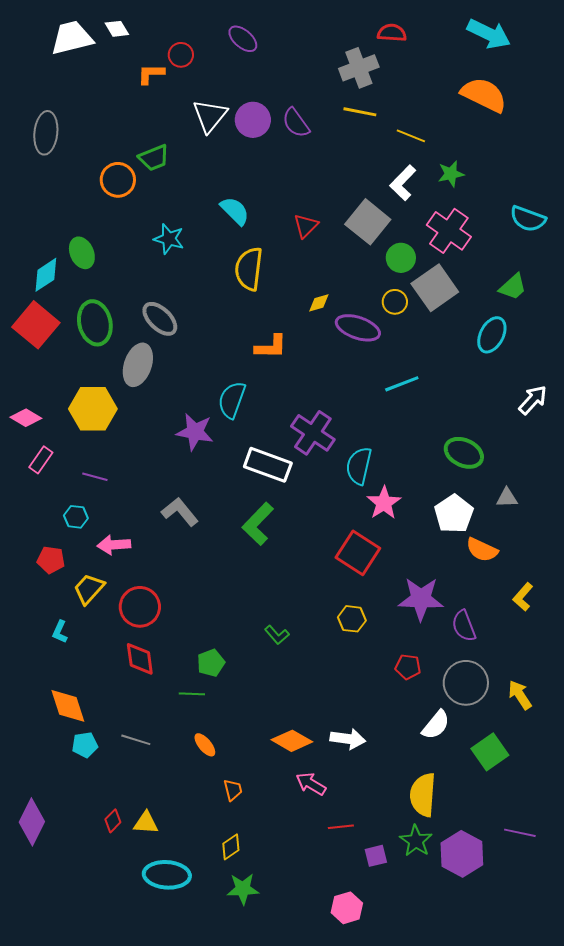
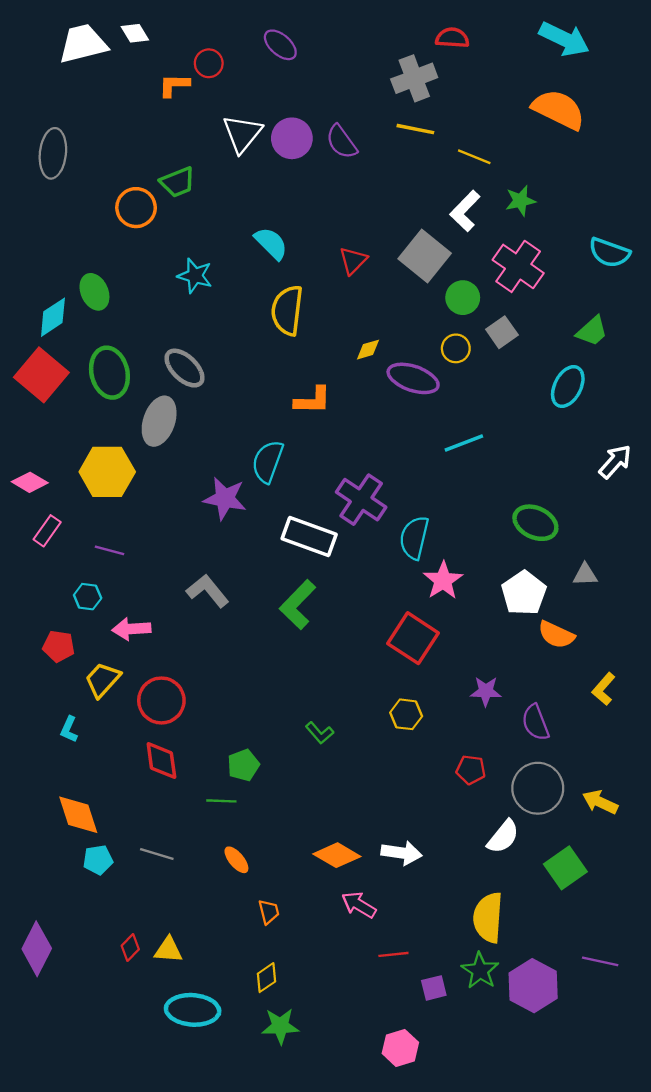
gray square: (435, 288) -> (502, 332), size x0.6
purple star: (421, 599) -> (486, 691), size x0.6
yellow arrow: (520, 695) -> (600, 802), turned -32

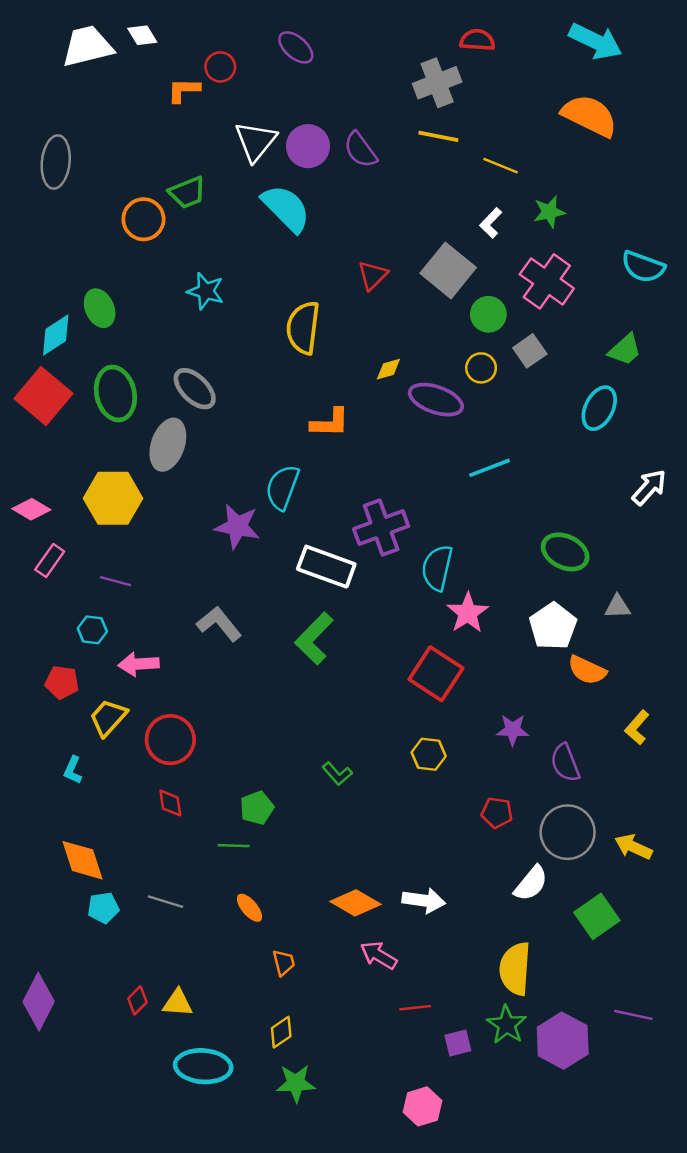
white L-shape: (465, 211) -> (491, 223), size x0.7
cyan semicircle: (271, 243) -> (286, 208), moved, size x1.4
purple cross: (361, 500) -> (381, 528), turned 36
red diamond: (161, 761) -> (170, 803), size x0.7

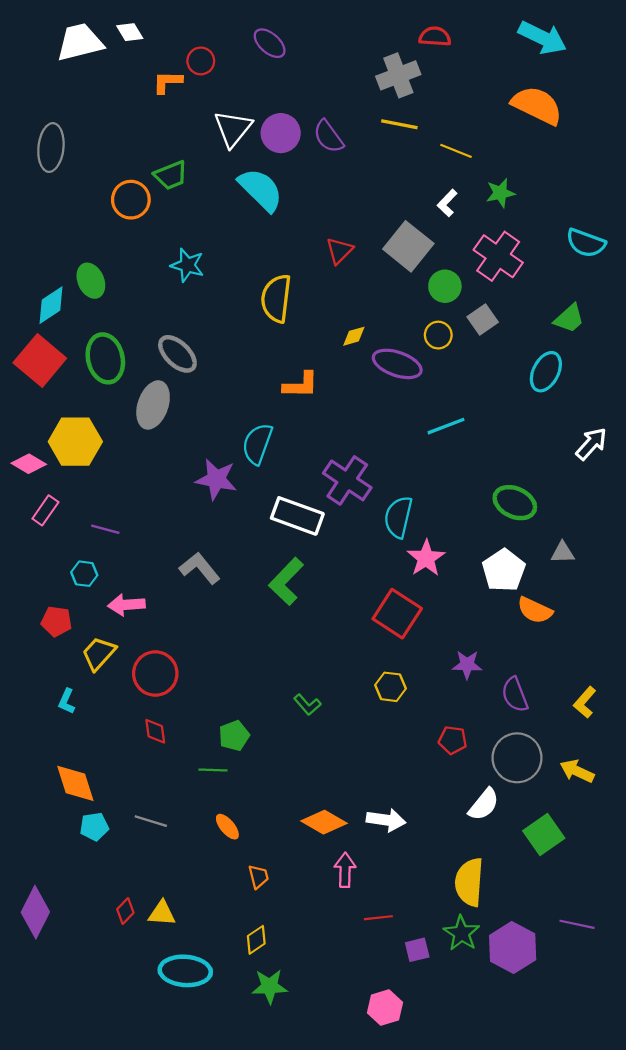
yellow hexagon: (113, 498) -> (75, 442), moved
purple cross: (381, 528) -> (347, 480), turned -36
yellow L-shape: (637, 727) -> (585, 702), moved
pink arrow: (379, 955) -> (345, 870), turned 60

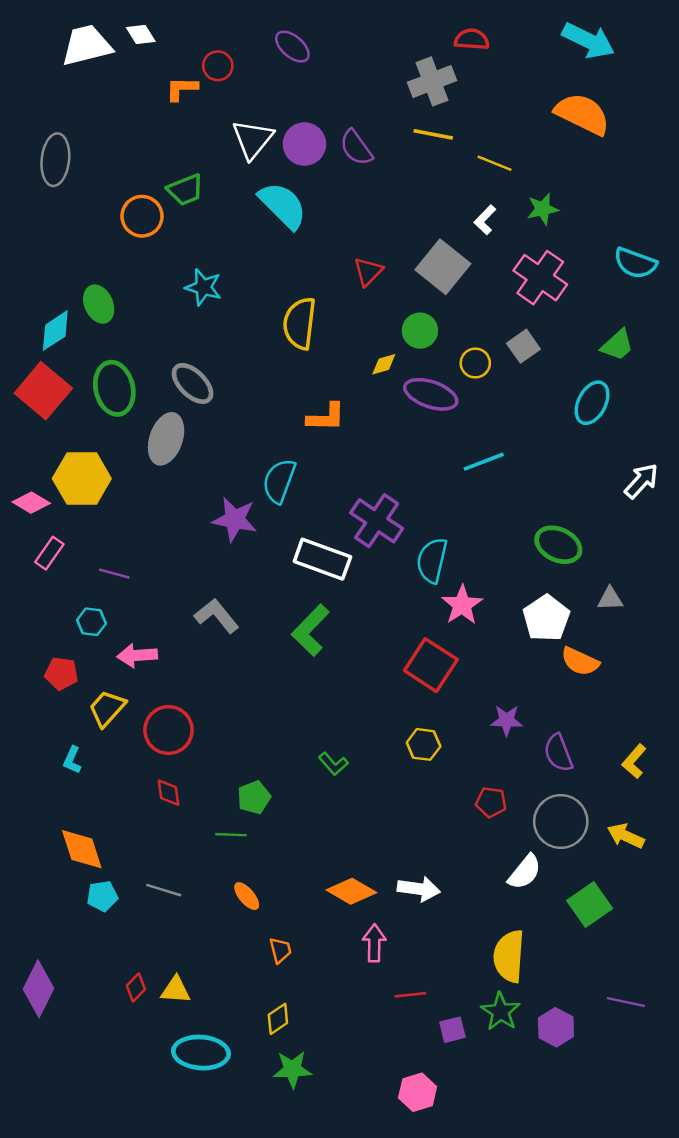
green circle: (445, 286) -> (420, 331), moved
purple hexagon: (513, 948) -> (556, 1027), size x0.7

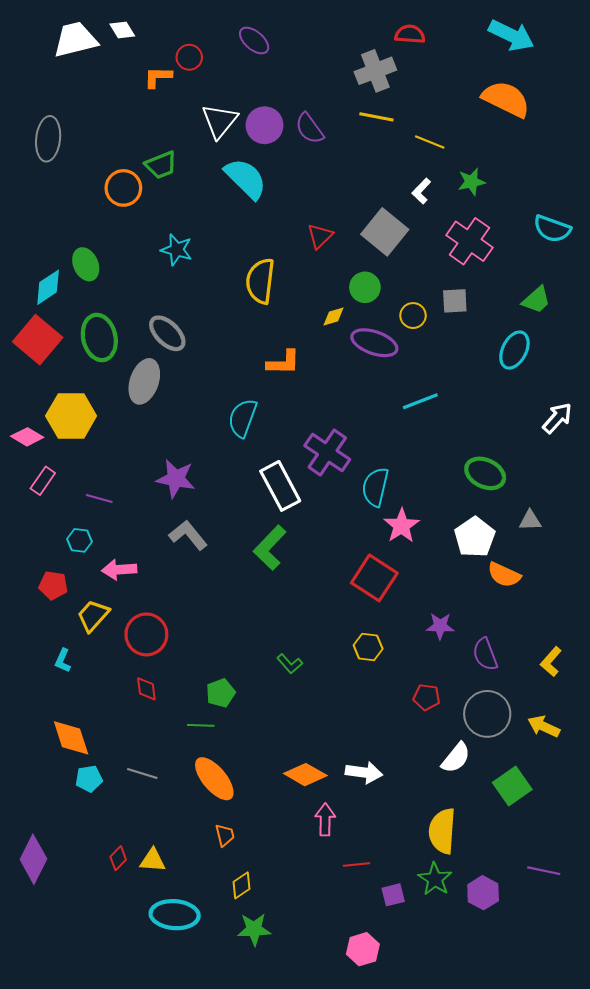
gray square: (523, 346) -> (455, 301), turned 32
purple star: (235, 519) -> (176, 479), moved
white rectangle: (322, 559) -> (280, 486), turned 42
orange ellipse: (247, 896) -> (214, 779), size x1.8
orange trapezoid: (280, 950) -> (225, 835), moved

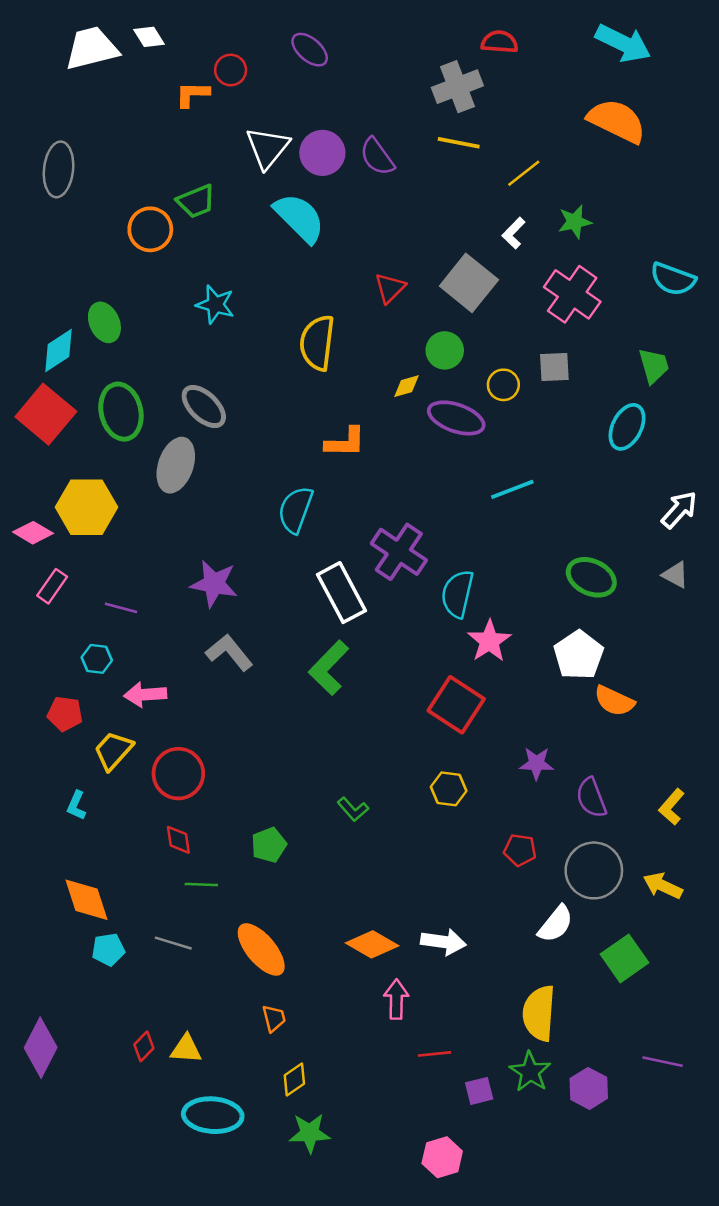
yellow line: (430, 142) -> (524, 173), turned -60
green trapezoid: (536, 300) -> (654, 366), turned -64
gray triangle: (530, 520) -> (675, 575), moved, turned 30
green line: (201, 725) -> (201, 884), moved

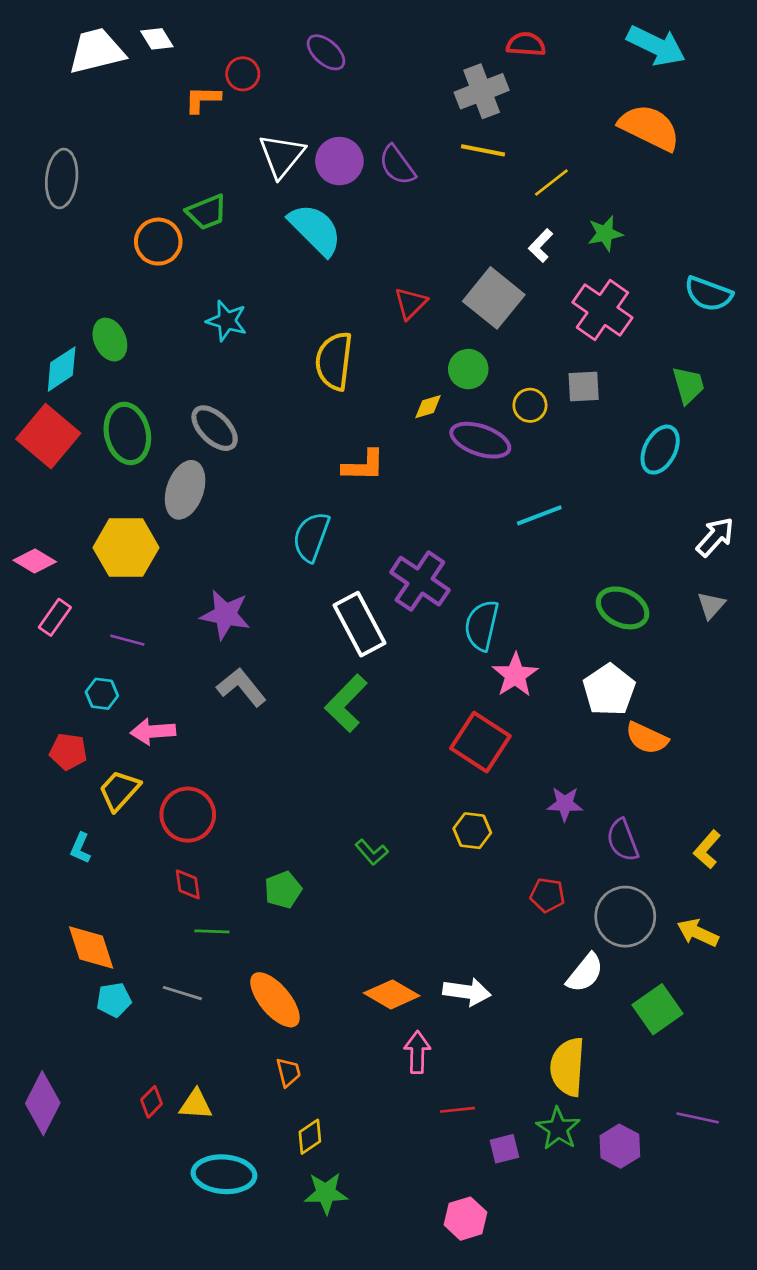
yellow hexagon: (87, 507) -> (126, 548), moved
gray triangle: (675, 575) -> (711, 605), turned 44

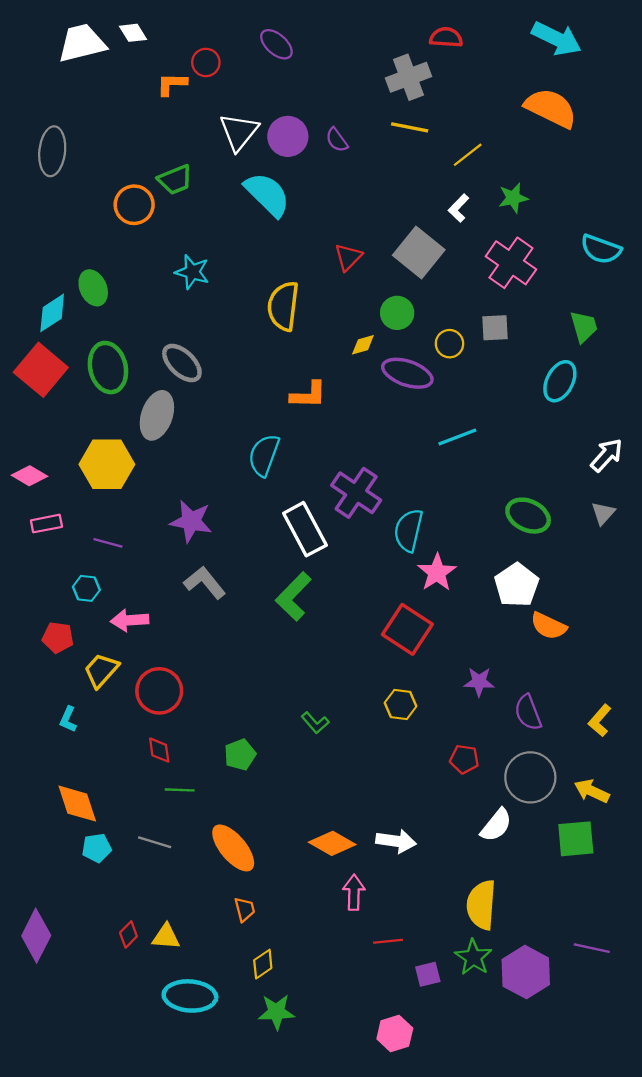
purple semicircle: (397, 165) -> (337, 140), size x0.7
pink rectangle: (55, 617) -> (46, 524), turned 44
green square: (657, 1009) -> (576, 839), moved, turned 30
purple hexagon: (620, 1146) -> (526, 972), size x1.4

